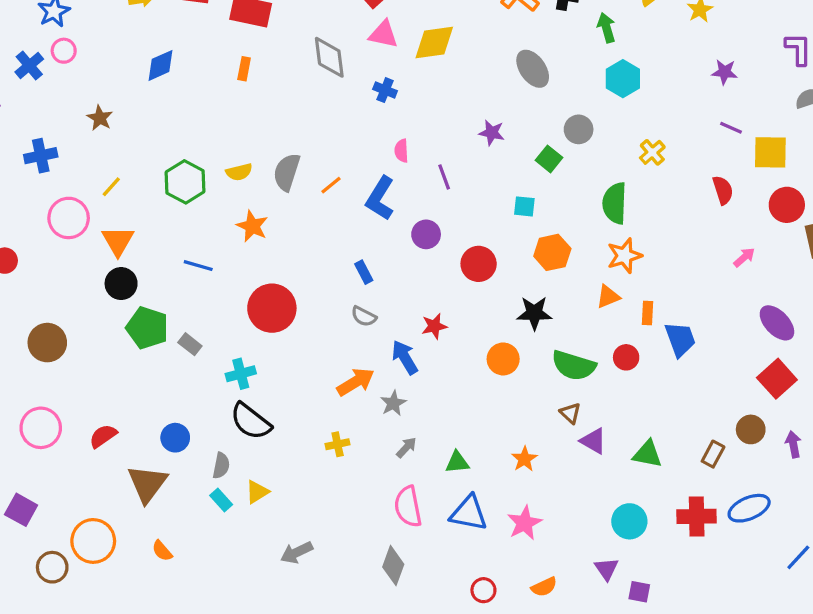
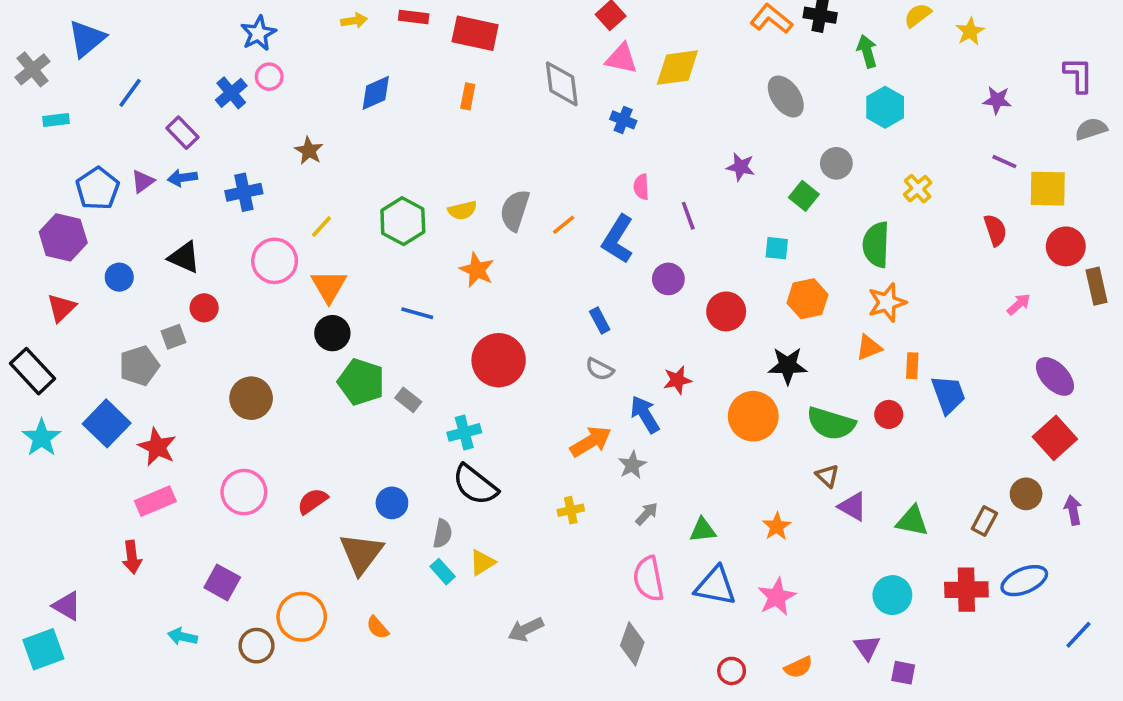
orange circle: (503, 359) -> (753, 416), size x1.4

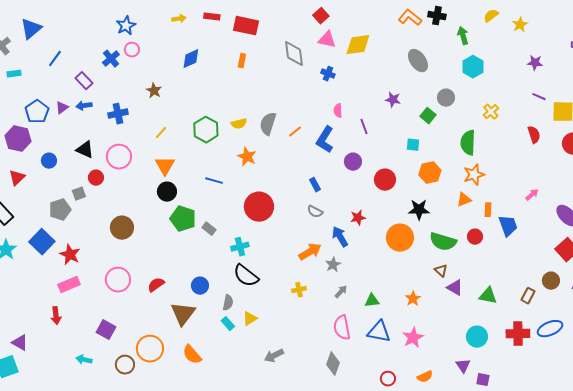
pink circle: (275, 261) -> (119, 157), moved
pink arrow: (1019, 304) -> (532, 195), moved
orange semicircle: (378, 628) -> (192, 355), size x1.5

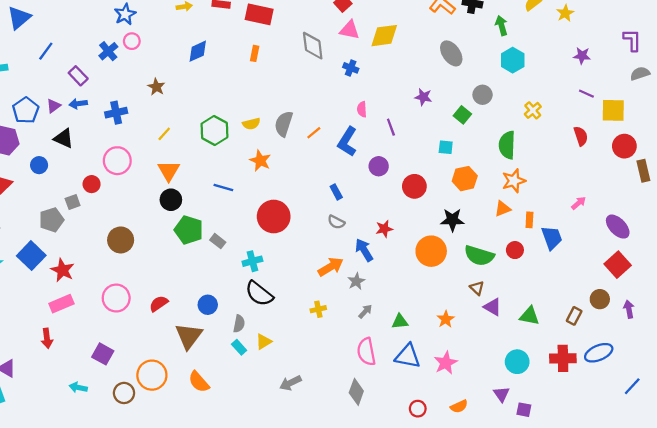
black triangle: (85, 150) -> (64, 138), moved

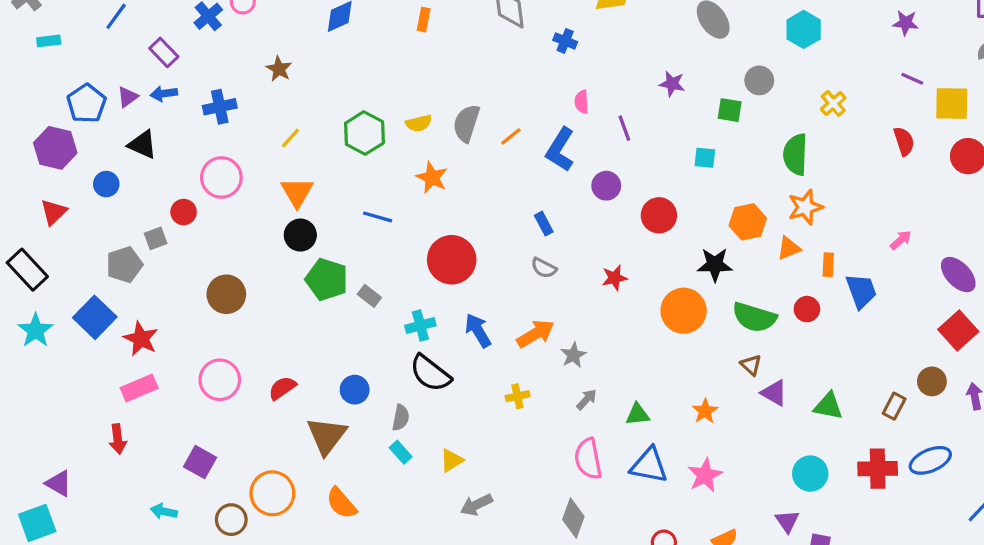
green square: (462, 115) -> (730, 110), turned -30
orange hexagon: (465, 179) -> (748, 222), moved
blue arrow: (364, 250) -> (478, 330), moved
yellow triangle: (264, 342) -> (452, 460), moved

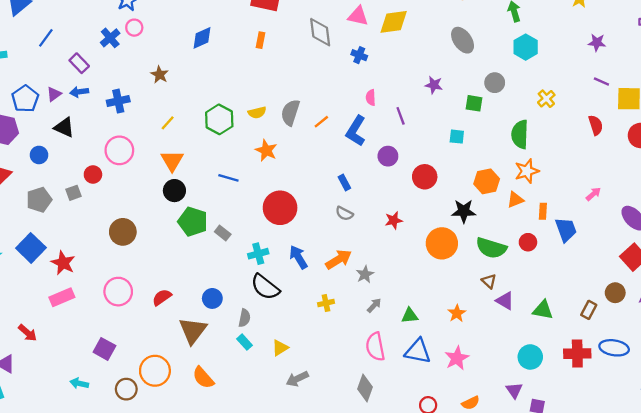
gray pentagon: (124, 265) -> (39, 200), moved
red arrow: (118, 439) -> (28, 333), moved, turned -42
blue ellipse: (930, 460) -> (614, 348), turned 32

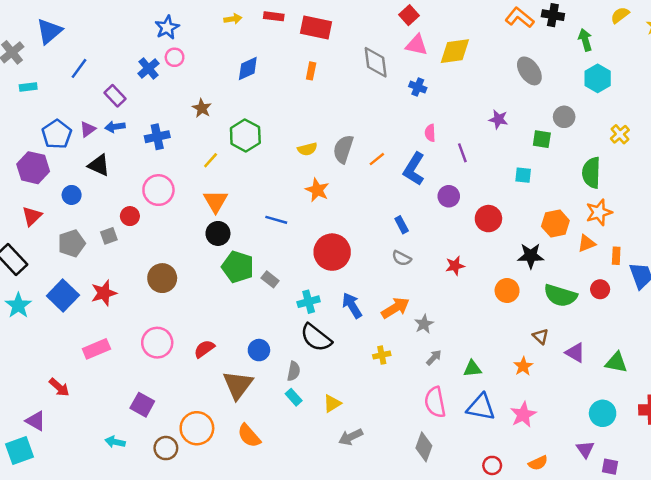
green hexagon: (219, 119) -> (245, 135), moved
orange circle: (442, 243) -> (507, 291), size x0.7
red star: (63, 263) -> (104, 293), moved, turned 30
brown triangle: (489, 281) -> (541, 336), moved

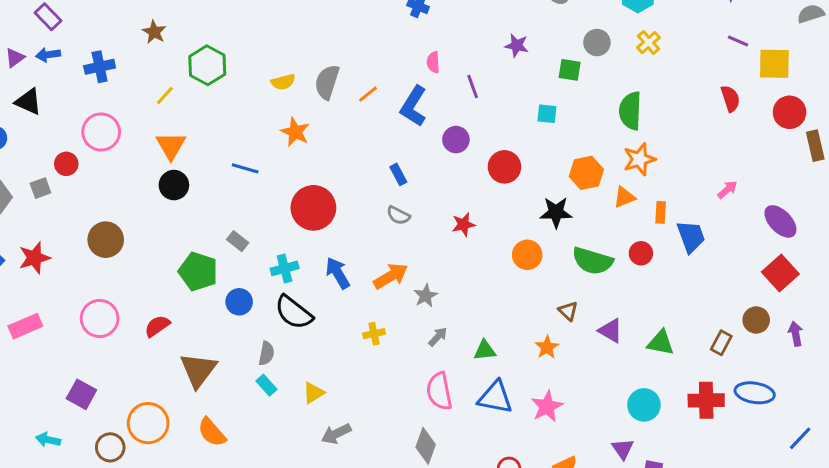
yellow cross: (620, 134) -> (649, 43), moved
green pentagon: (238, 267) -> (198, 271), moved
blue circle: (259, 350) -> (239, 302), moved

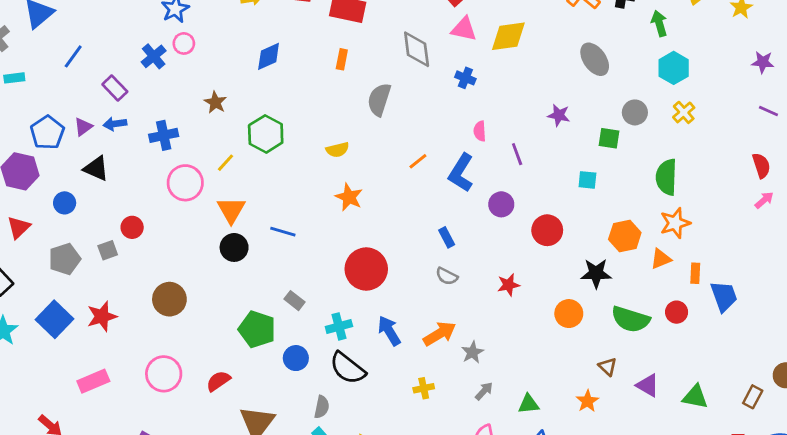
gray semicircle: (327, 82) -> (379, 99), moved
pink circle: (101, 132) -> (185, 183), moved
blue line: (245, 168) -> (283, 232), moved
pink arrow: (727, 190) -> (764, 200), moved

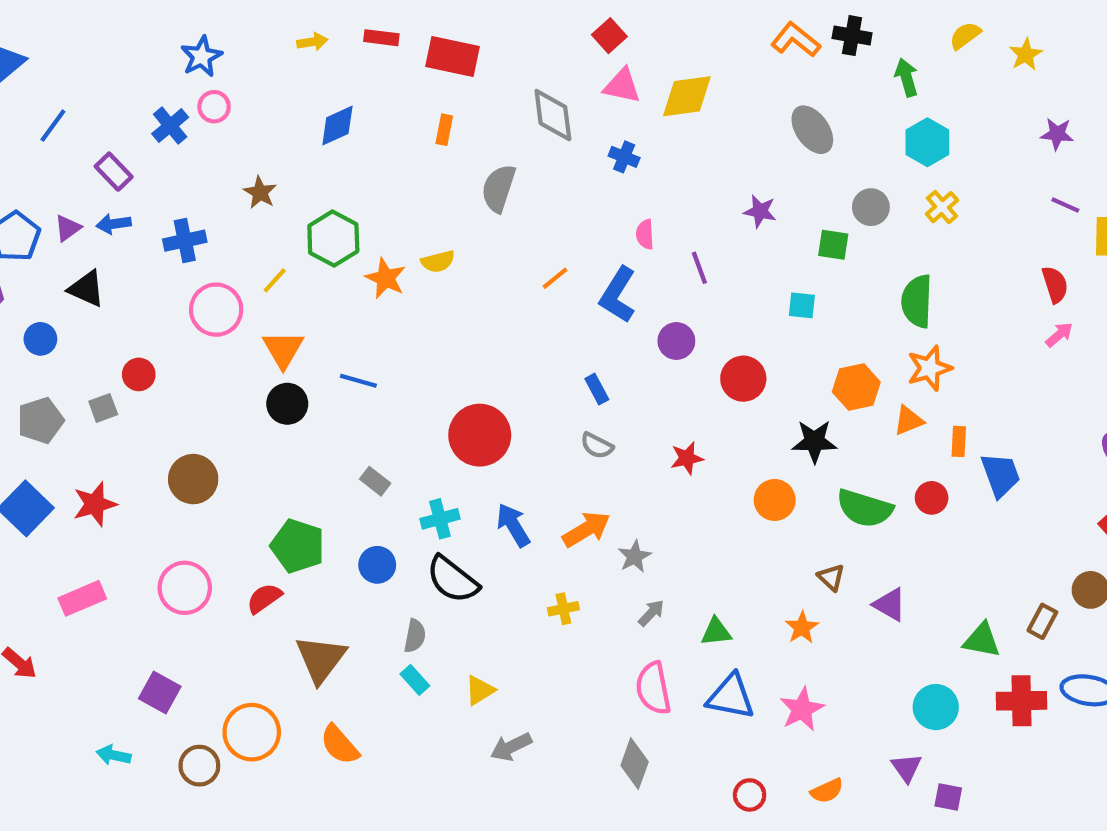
orange star: (349, 197) -> (386, 278), moved
green pentagon: (257, 329) -> (298, 546), moved
green triangle: (695, 397) -> (982, 640), moved

